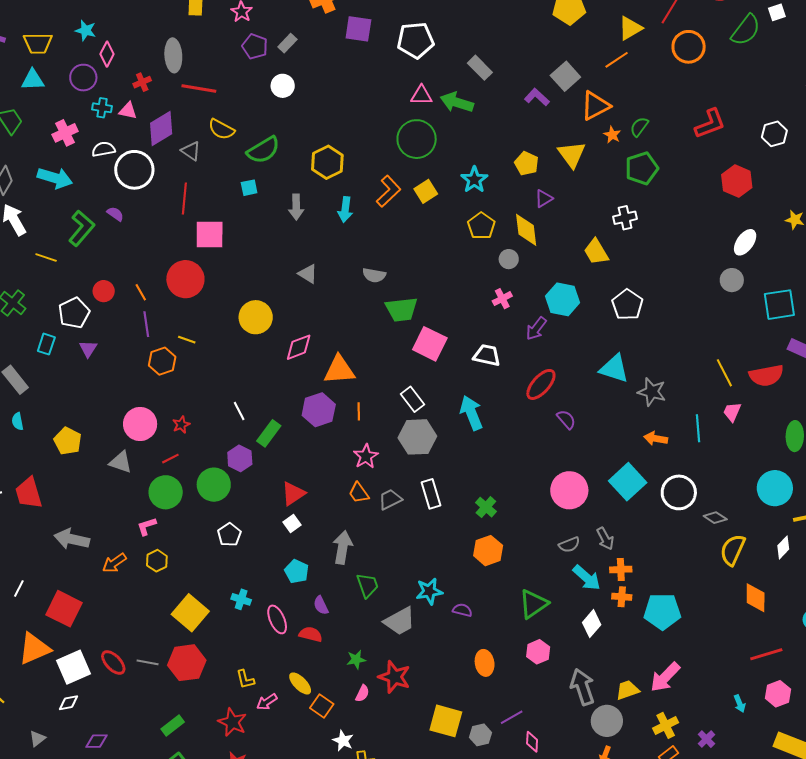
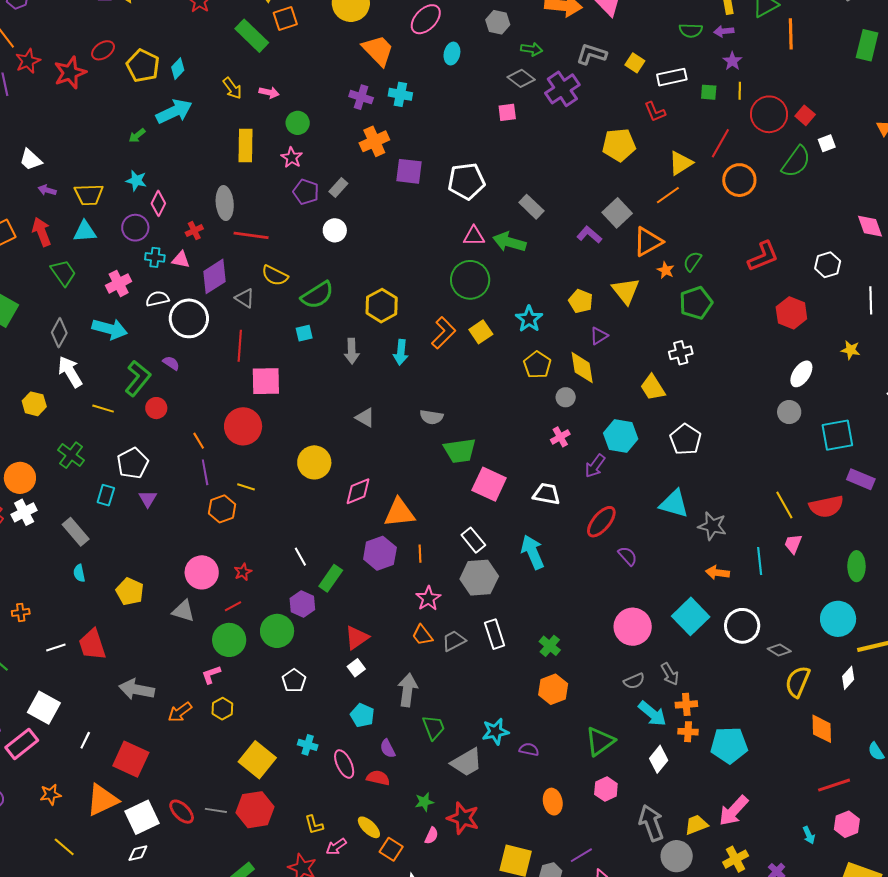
red circle: (104, 291) -> (156, 408), moved

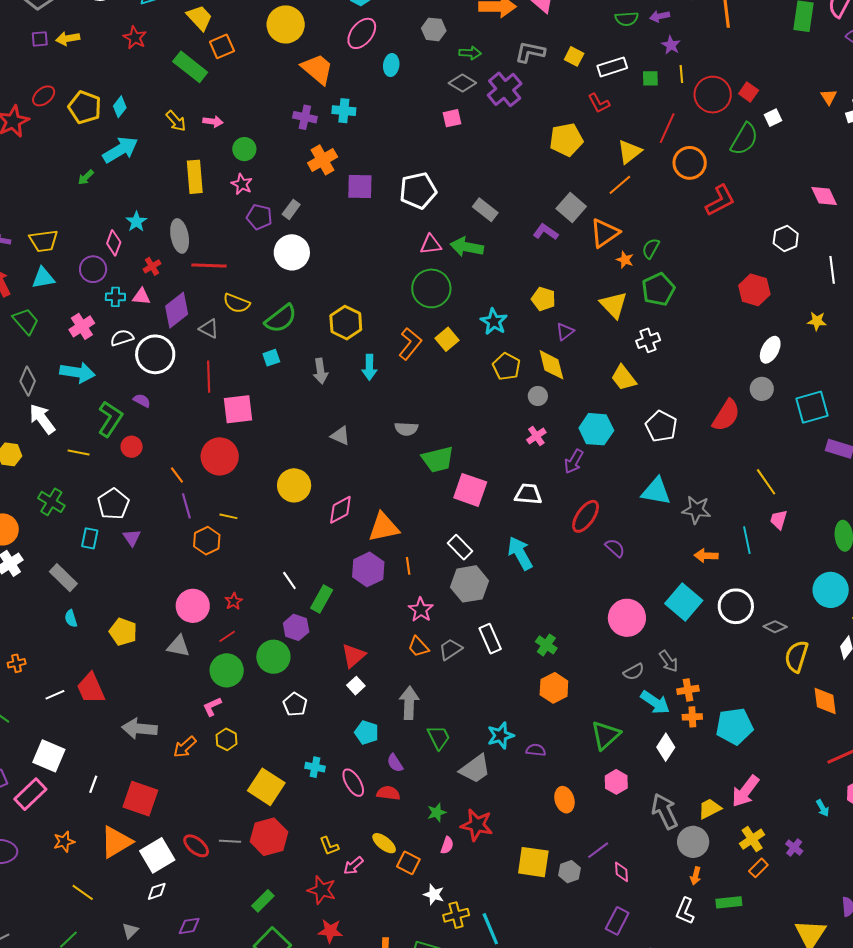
cyan star: (136, 181) -> (136, 222), moved, turned 30
white circle: (335, 230) -> (292, 252), size x1.5
red L-shape: (763, 256) -> (720, 200), moved
yellow triangle: (626, 291) -> (614, 305), moved
red semicircle: (826, 506) -> (726, 415), moved, turned -40

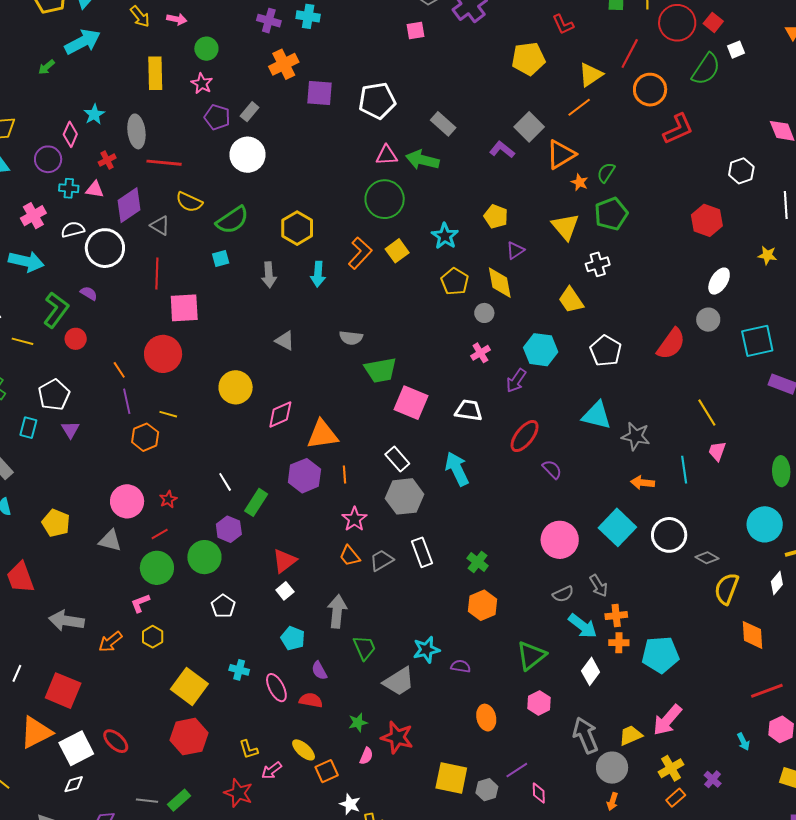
gray line: (230, 841) -> (147, 801), moved
orange square: (408, 863) -> (327, 771), turned 35

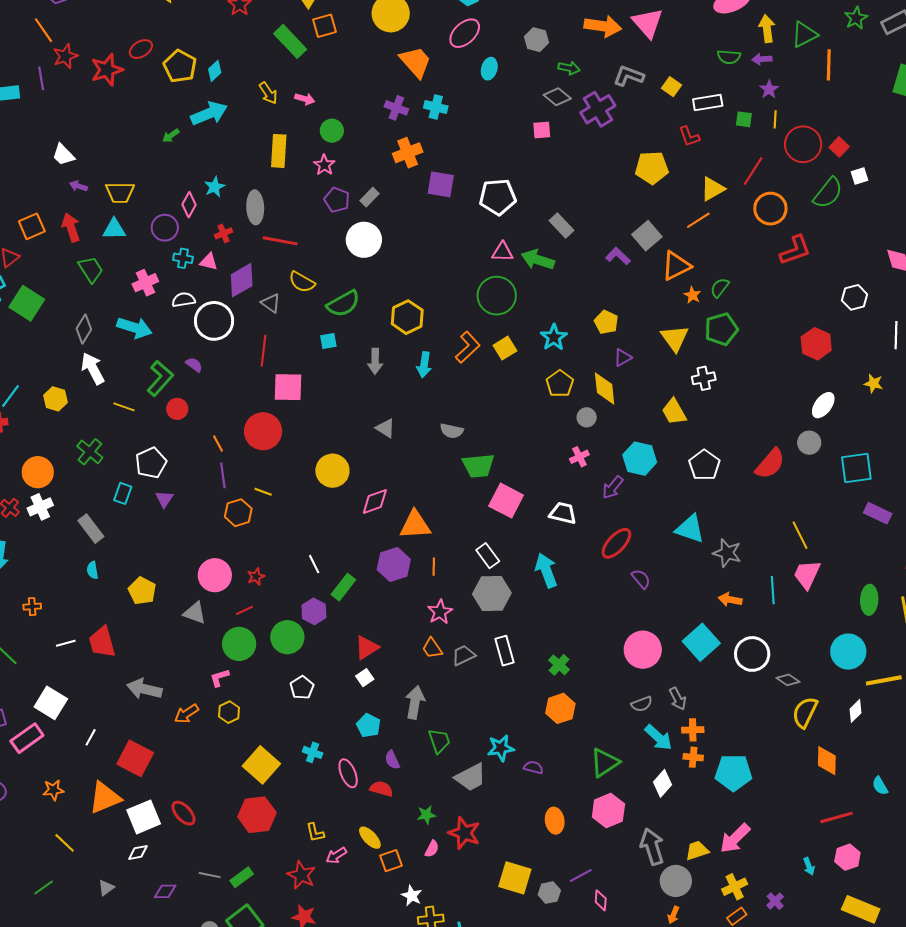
pink trapezoid: (717, 451) -> (807, 574), size x1.5
pink hexagon: (539, 703) -> (608, 811), size x1.4

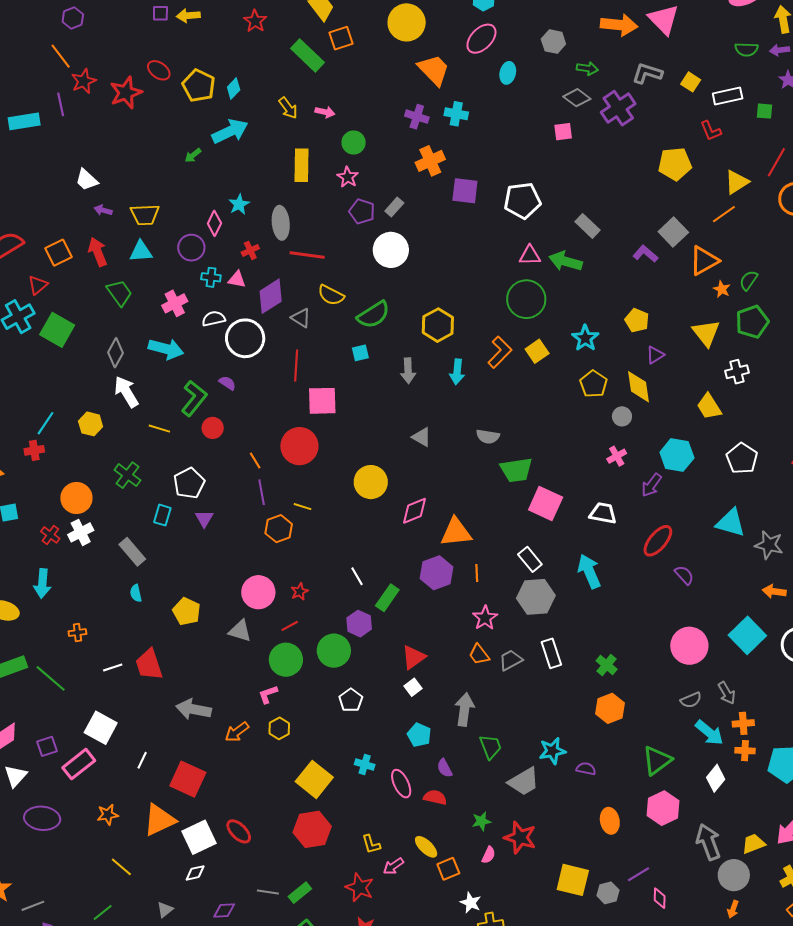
red ellipse: (141, 49) -> (159, 70), turned 70

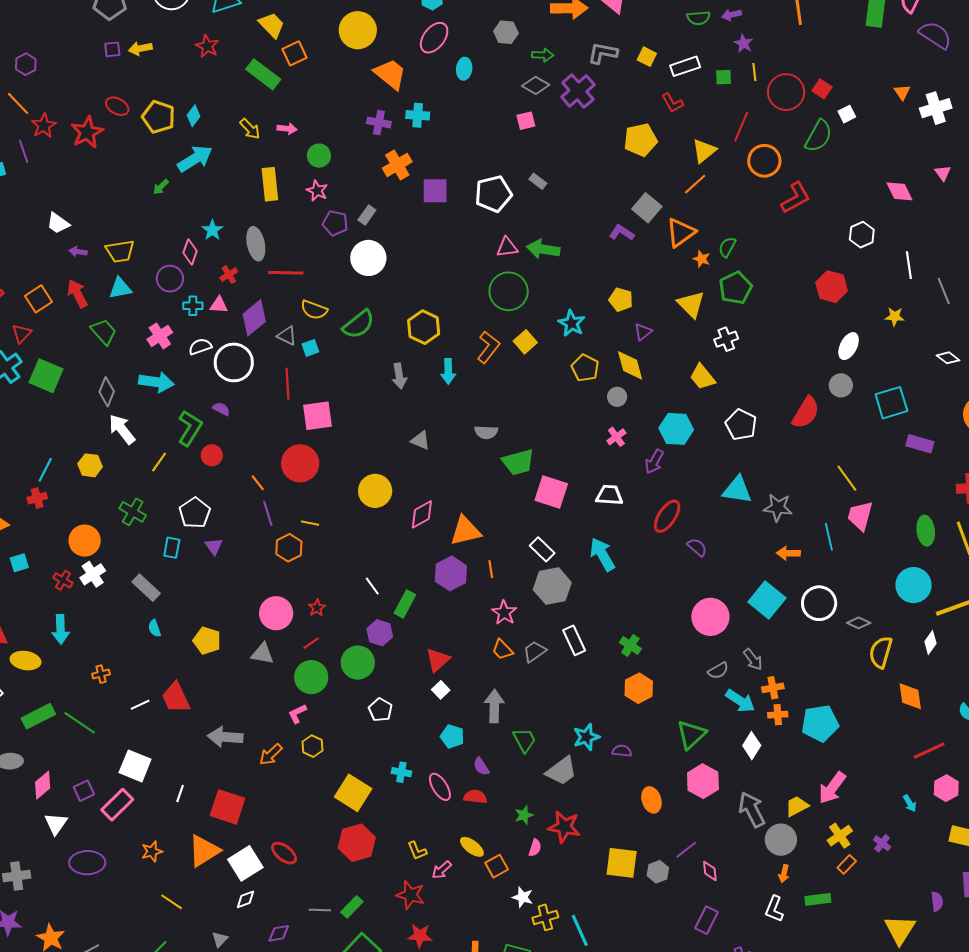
gray rectangle: (587, 226) -> (538, 181), moved, size x0.7
cyan square: (360, 353) -> (310, 348), moved
yellow line: (159, 429) -> (159, 462), turned -65

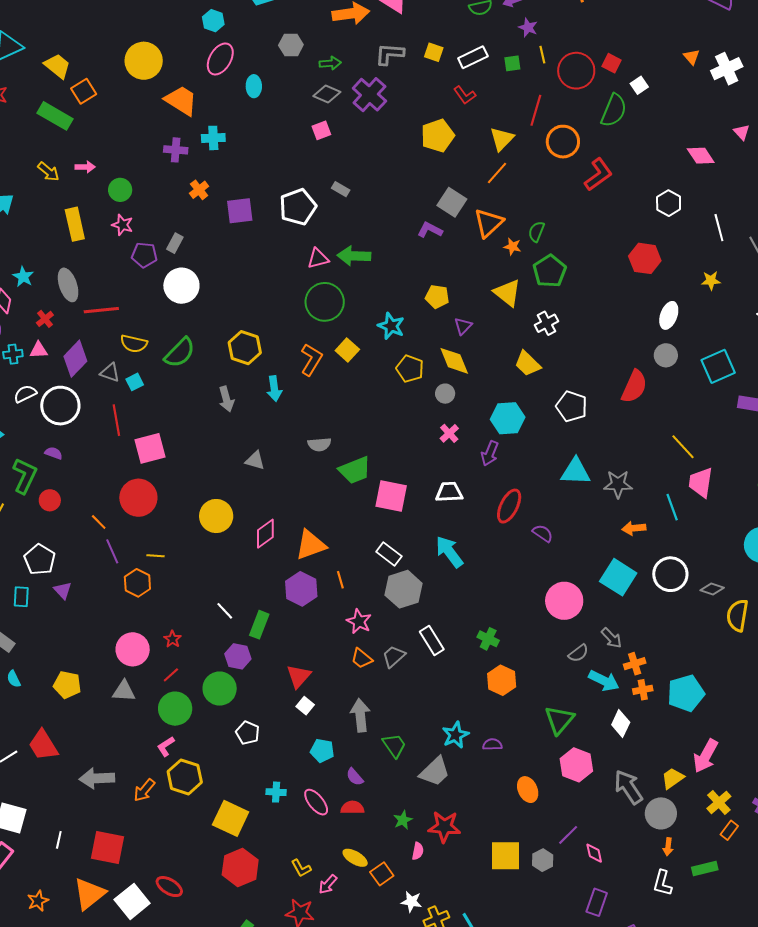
orange cross: (397, 165) -> (199, 190), size x0.7
yellow hexagon: (313, 746) -> (185, 777), size x1.6

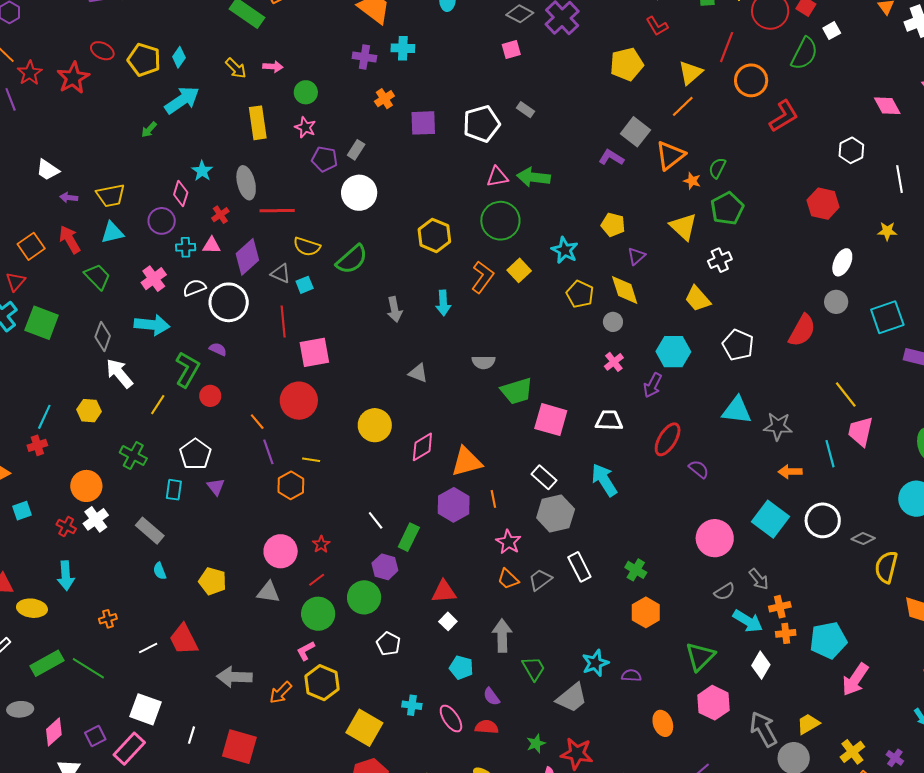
yellow hexagon: (245, 348) -> (434, 235), moved
red triangle: (299, 676) -> (444, 592), turned 40
pink arrow: (706, 756) -> (855, 679), moved

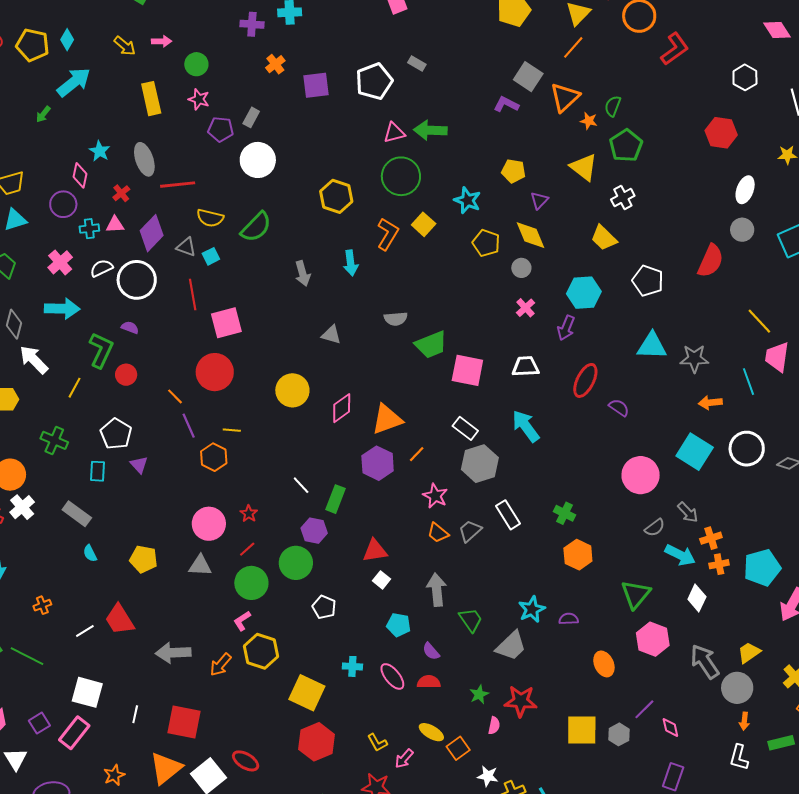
orange line: (493, 499) -> (417, 454), turned 60

